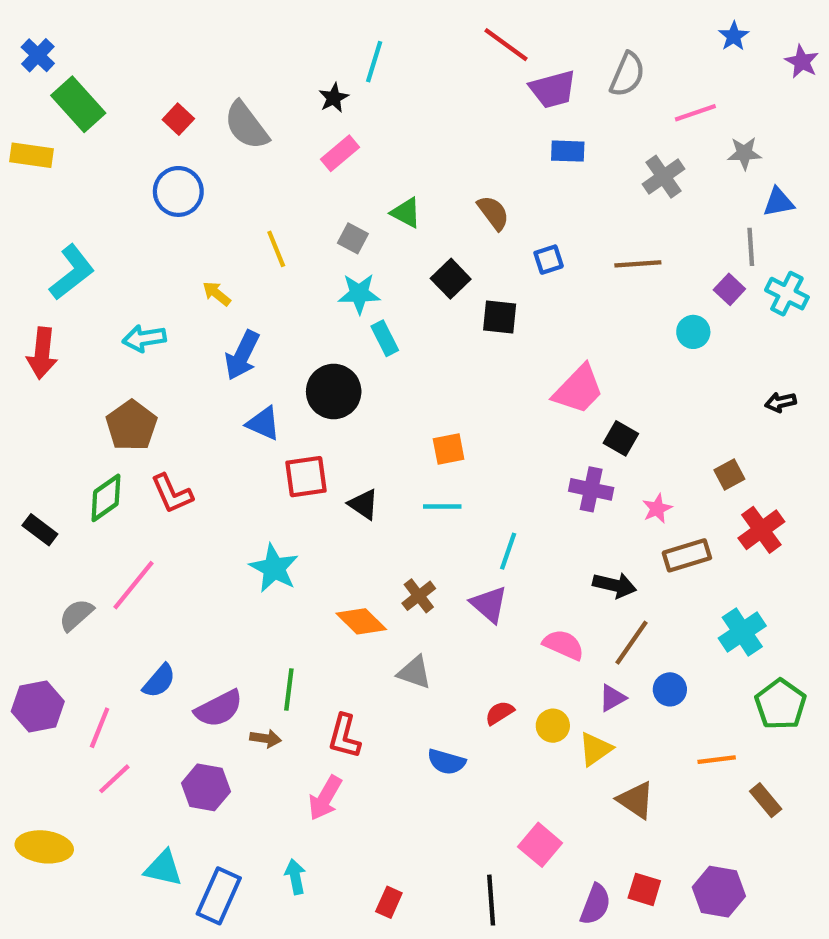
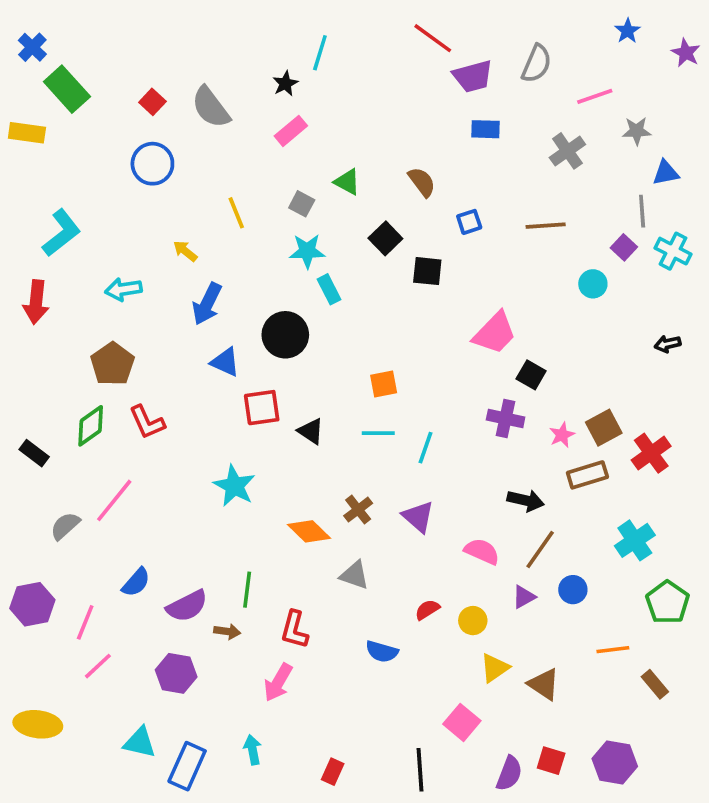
brown square: (729, 475) -> (604, 428), moved, size x1.4
cyan line: (508, 551) -> (425, 448), moved
yellow triangle: (595, 749) -> (495, 668), moved

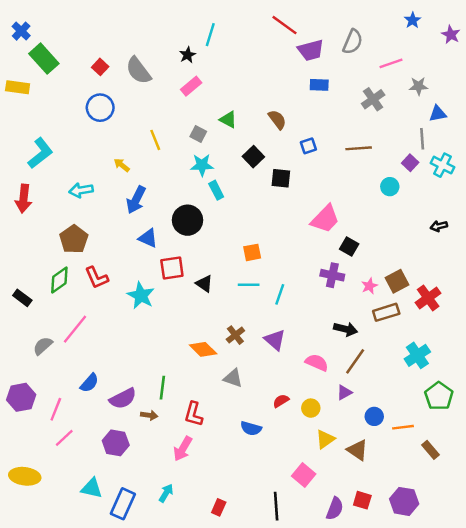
cyan star: (234, 486) -> (141, 296), moved
blue circle: (573, 590) -> (374, 416), moved
cyan arrow: (253, 750) -> (166, 493), turned 42

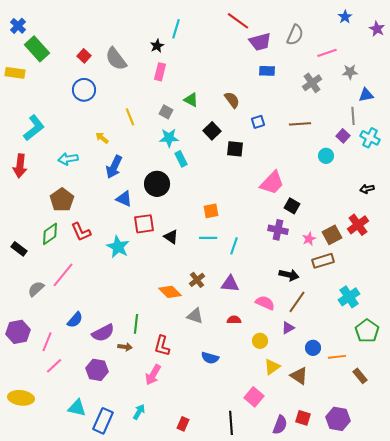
pink rectangle: (191, 86) -> (160, 72), turned -36
red cross: (428, 298) -> (358, 225), moved
purple triangle: (275, 340) -> (230, 284), turned -36
red semicircle: (281, 401) -> (234, 320), moved, turned 32

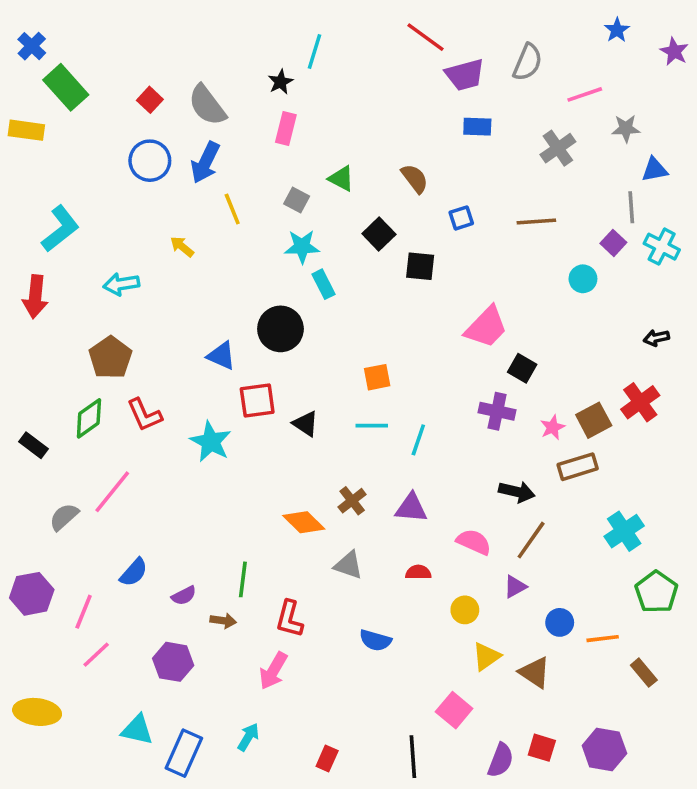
blue arrow: (114, 167) -> (205, 162), moved
purple semicircle: (103, 333) -> (184, 596), size x0.6

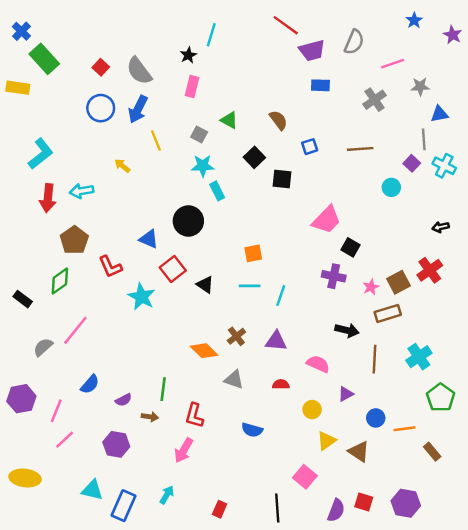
red arrow: (35, 297) -> (48, 198), moved
red square: (257, 400) -> (173, 269), turned -30
red L-shape: (144, 415) -> (110, 267), moved
brown line: (531, 540) -> (375, 359), moved, turned -32

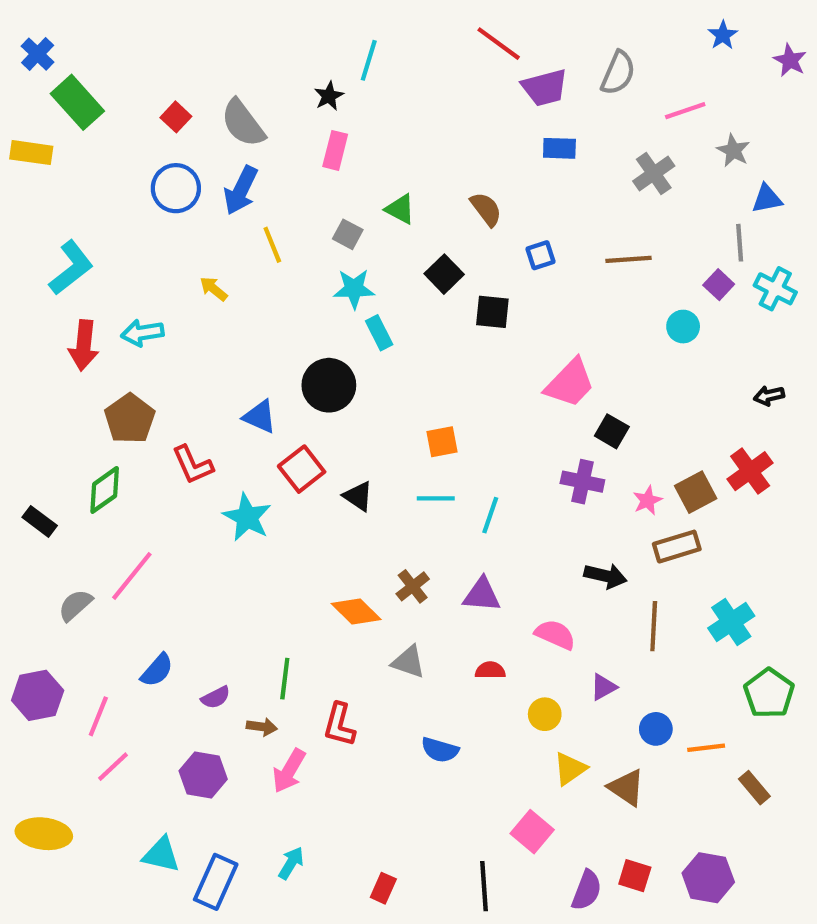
gray star: (420, 86) -> (733, 150), turned 30
pink arrow: (184, 450) -> (289, 771), moved

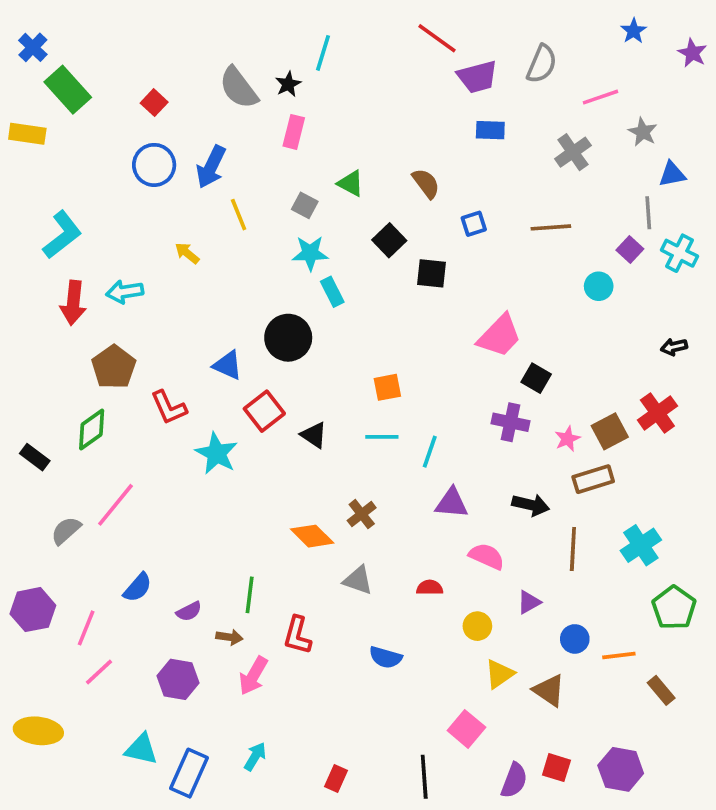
gray semicircle: (243, 123) -> (239, 88), moved
purple triangle: (482, 595) -> (452, 503), moved

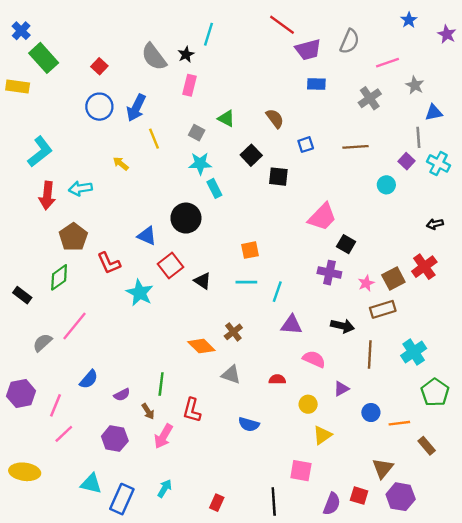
brown arrow: (229, 637) -> (148, 411), turned 49
brown triangle: (549, 690) -> (383, 468), moved, turned 35
pink square: (466, 729) -> (301, 471), turned -30

